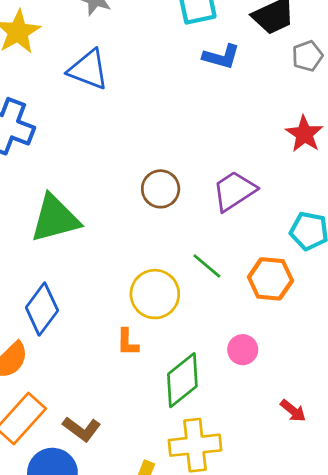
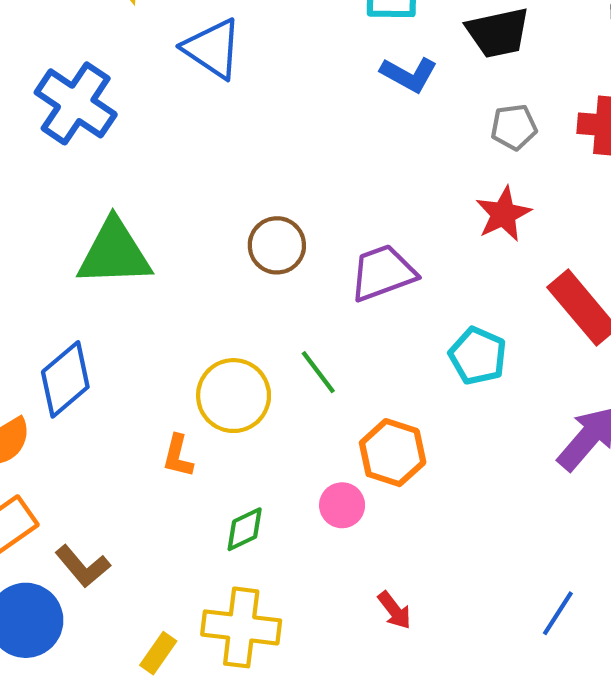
gray pentagon: (307, 56) -> (514, 127), moved
orange hexagon: (270, 279) -> (393, 453), moved
green diamond: (182, 380) -> (245, 529), size x0.6

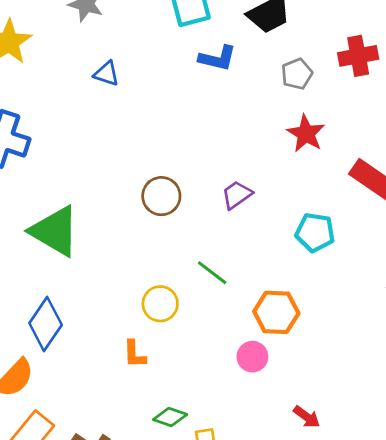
blue triangle: (212, 49) -> (107, 74), moved, size x0.6
green triangle: (114, 253) -> (55, 231), turned 48
purple trapezoid: (383, 273) -> (237, 195), size x0.7
yellow circle: (234, 396) -> (160, 304), size x0.7
green diamond: (245, 529) -> (170, 417), moved, turned 60

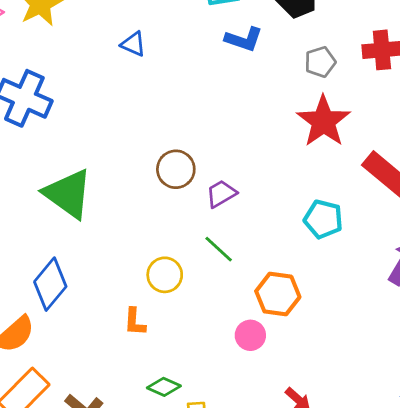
red star: (306, 134) -> (324, 121), size x1.4
purple trapezoid: (237, 195) -> (221, 194), moved

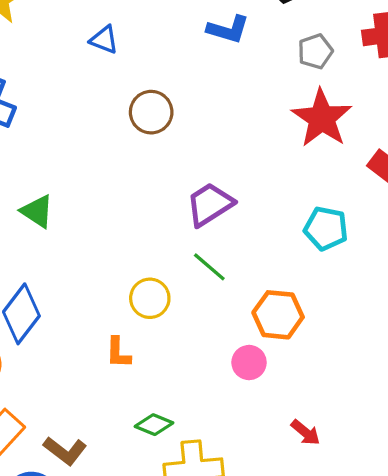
brown circle: (176, 169) -> (151, 112), moved
green triangle: (68, 194) -> (37, 211), size x0.6
purple trapezoid: (221, 194) -> (210, 204), size x1.4

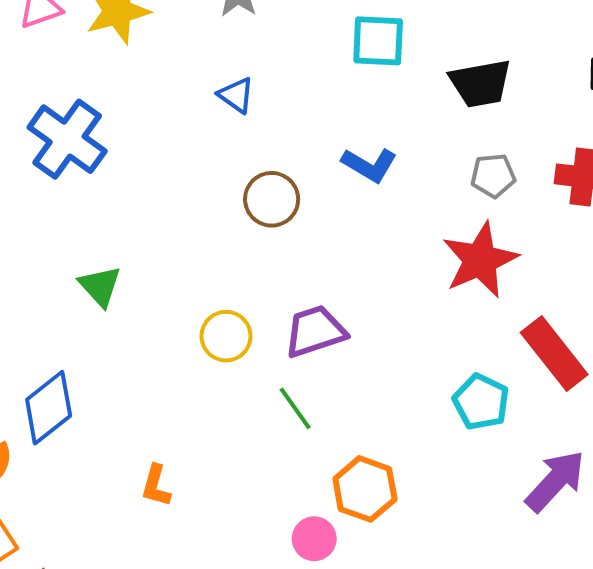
blue L-shape: (228, 29) -> (369, 165), moved
cyan pentagon: (326, 228) -> (481, 402), moved
yellow circle: (150, 298) -> (226, 336), moved

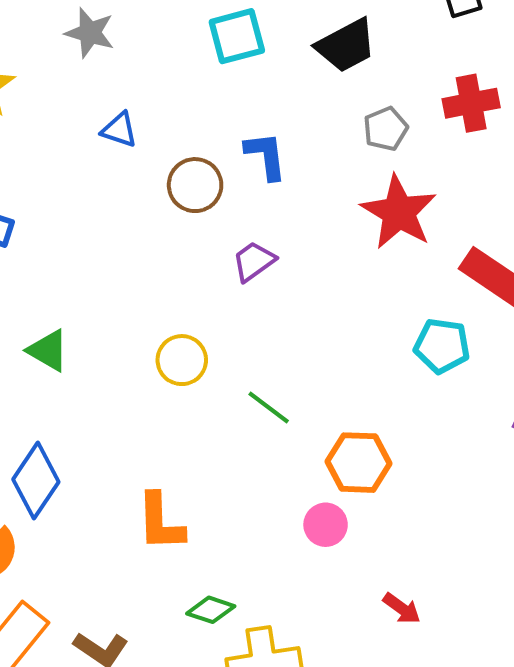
blue L-shape: (369, 165) -> (266, 156), turned -110
brown circle: (272, 199) -> (195, 185), moved
purple trapezoid: (315, 331) -> (254, 261), moved, size x0.7
orange L-shape: (156, 486) -> (160, 522), size x1.5

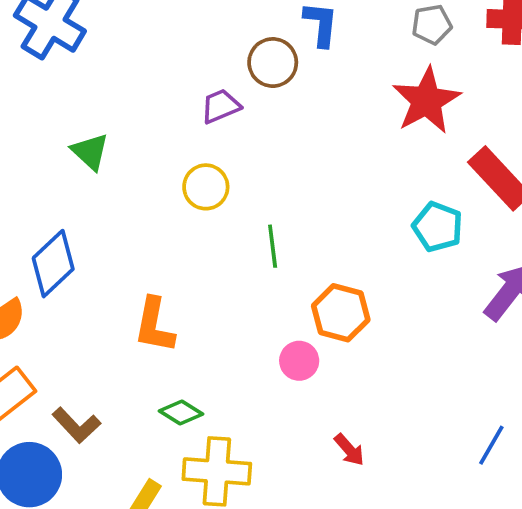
brown circle: (195, 185) -> (273, 63), moved
purple trapezoid: (254, 261) -> (221, 106), moved
green line: (269, 408) -> (273, 246), turned 33

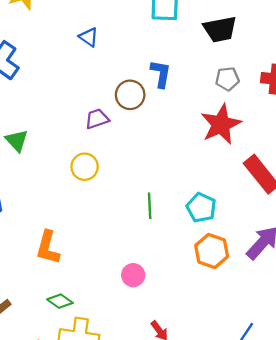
cyan pentagon: (438, 227) -> (201, 208), moved
green line: (273, 246) -> (150, 206), moved
orange hexagon: (341, 313) -> (212, 251), moved

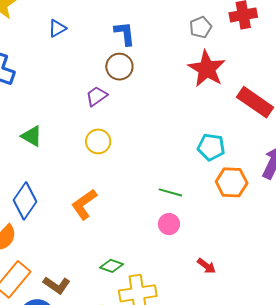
blue triangle: (89, 37) -> (57, 28), moved, turned -48
blue L-shape: (161, 74) -> (125, 33), moved
green line: (150, 206) -> (170, 192), moved, turned -55
orange L-shape: (48, 248) -> (84, 204), moved, turned 56

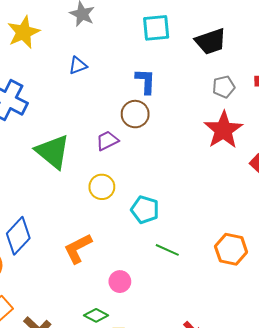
green triangle: (32, 136) -> (53, 152), moved, size x1.6
cyan pentagon: (211, 147) -> (145, 210), moved
pink circle: (169, 224) -> (120, 282), moved

